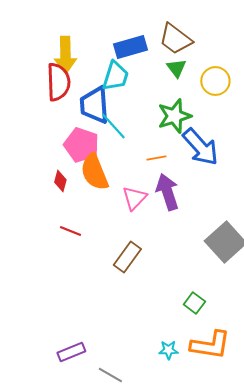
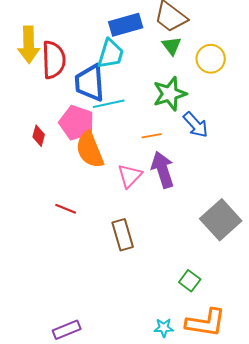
yellow arrow: (65, 55) -> (29, 45), moved
cyan line: (113, 126) -> (109, 104), turned -60
blue arrow: (200, 147) -> (196, 125), size x0.7
red diamond: (60, 181) -> (39, 136), moved
brown rectangle: (127, 257) -> (123, 235), turned -52

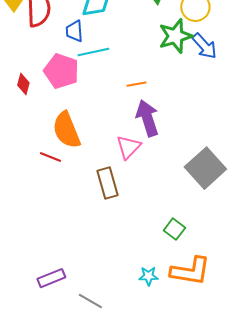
blue trapezoid: (90, 83) -> (74, 31), size x0.6
green star: (170, 94) -> (175, 36), moved
blue arrow: (196, 125) -> (204, 46), moved
orange semicircle: (90, 150) -> (66, 130), moved
pink triangle: (130, 176) -> (128, 147), moved

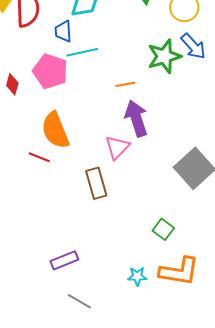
green star: (175, 36) -> (164, 56), moved
purple rectangle: (51, 278) -> (64, 260), moved

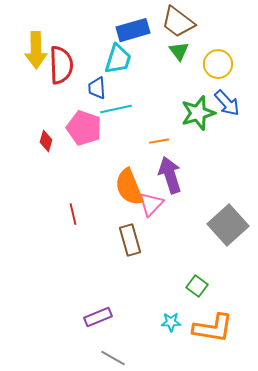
orange semicircle: (55, 130) -> (129, 187), moved
red line: (39, 157) -> (73, 214), turned 55
cyan star: (137, 276) -> (171, 322), moved

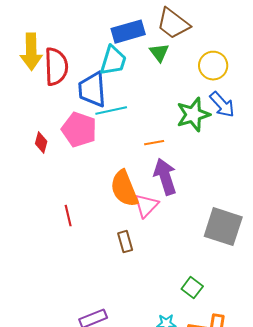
green triangle: (179, 51) -> (159, 53), moved
blue trapezoid: (97, 88) -> (92, 90), size x1.6
gray square: (228, 225) -> (223, 227), turned -30
brown rectangle: (130, 240) -> (125, 242), size x0.7

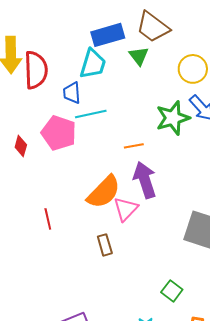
blue trapezoid: (92, 90) -> (72, 93), size x0.6
orange semicircle: (124, 189) -> (104, 192), turned -114

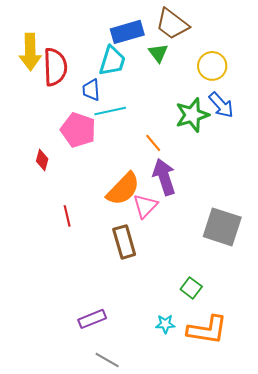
red diamond: (21, 146) -> (42, 160), moved
orange line: (134, 146) -> (153, 143), turned 60
brown rectangle: (105, 245) -> (124, 242), size x1.5

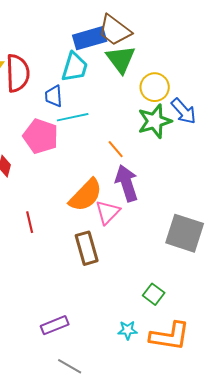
brown trapezoid: (172, 24) -> (115, 30), moved
green triangle: (158, 53) -> (121, 59), size x1.5
yellow circle: (212, 66) -> (155, 87), moved

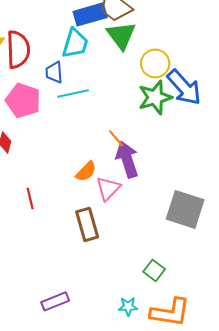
blue arrow: (184, 111) -> (184, 87), size x1.4
pink pentagon: (41, 136) -> (23, 100), moved
orange line: (116, 149) -> (116, 138), moved
orange semicircle: (86, 195) -> (86, 171), size x0.6

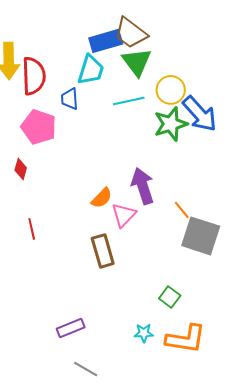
cyan line: (73, 93) -> (129, 101), moved
orange line: (116, 138) -> (182, 210), moved
red line: (30, 198) -> (32, 229), moved

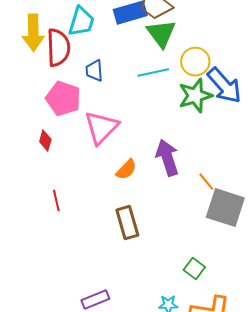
cyan trapezoid: (91, 70) -> (81, 22), moved
pink triangle: (124, 215) -> (101, 128), moved, size x1.4

